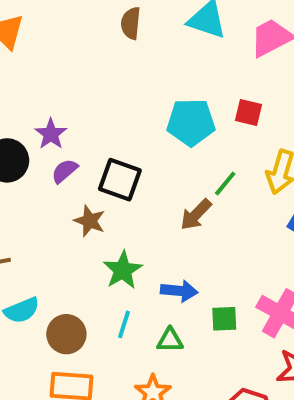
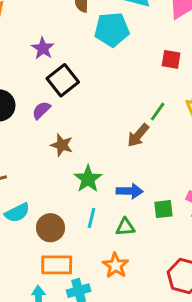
cyan pentagon: (191, 122) -> (112, 30), moved
purple star: (51, 134) -> (43, 48), moved
black square: (120, 180) -> (63, 80), moved, turned 36

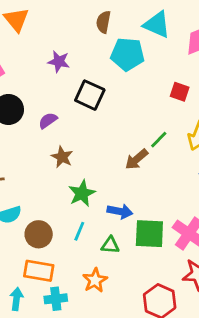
purple star: (43, 48) -> (59, 61), turned -30
black square: (63, 80) -> (90, 95), moved, turned -36
green square: (163, 209) -> (149, 234), size x1.6

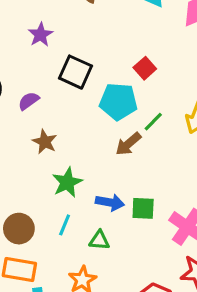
cyan pentagon: (127, 54) -> (118, 102), moved
purple star: (59, 61) -> (40, 35), turned 30
red square: (180, 92) -> (145, 68), moved, turned 30
green square: (149, 234) -> (143, 208), moved, size x0.7

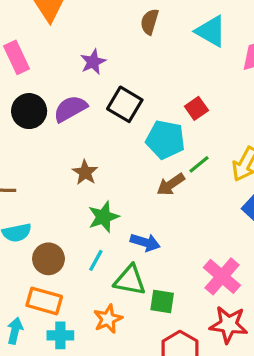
purple semicircle: (29, 101) -> (70, 109), moved, size x1.5
green square: (143, 208) -> (162, 301), moved
green triangle: (99, 240) -> (130, 280), size x1.5

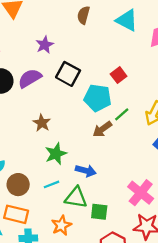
cyan line: (96, 260) -> (51, 184), turned 42

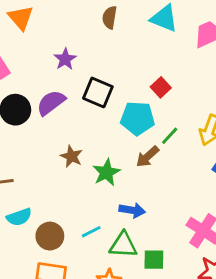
green star: (56, 154) -> (106, 172), moved

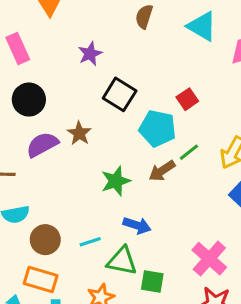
purple semicircle: (51, 103) -> (42, 145), moved
brown star: (71, 156) -> (79, 133), moved

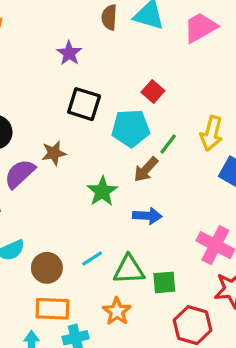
brown semicircle: (144, 17) -> (109, 17), moved
purple star: (90, 54) -> (69, 53), moved
brown star: (79, 133) -> (54, 153), turned -30
blue arrow: (137, 225) -> (147, 216), moved

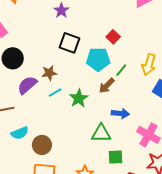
blue arrow: (147, 216) -> (120, 113), moved
cyan line: (92, 259) -> (55, 92), moved
green triangle: (129, 270) -> (101, 133), moved

